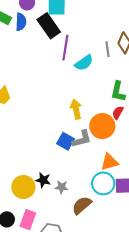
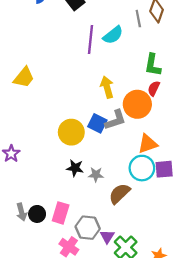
purple line: (65, 48) -> (90, 40), moved
yellow circle: (23, 187) -> (71, 132), moved

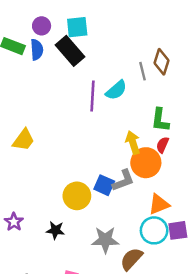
yellow arrow: (107, 87) -> (133, 142), moved
black star: (75, 168) -> (55, 230), moved
gray star: (96, 175) -> (105, 240), size x1.6

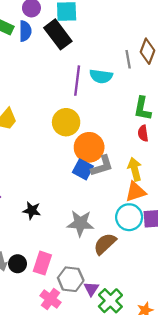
cyan semicircle: (116, 90) -> (101, 76), turned 45
yellow arrow: (133, 142) -> (135, 169), moved
red semicircle: (163, 145) -> (143, 133), turned -35
orange circle: (146, 163) -> (89, 147), moved
yellow circle: (77, 196) -> (66, 122), moved

